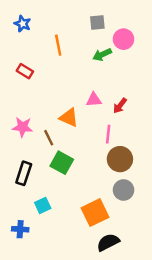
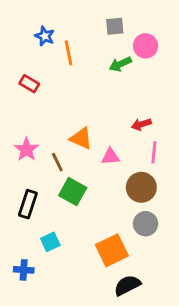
blue star: (23, 24) -> (45, 36), moved
pink triangle: (94, 100) -> (111, 157), moved
red arrow: (120, 106) -> (141, 124), turned 35
pink star: (23, 127) -> (26, 149), turned 30
pink line: (108, 134) -> (154, 152), moved

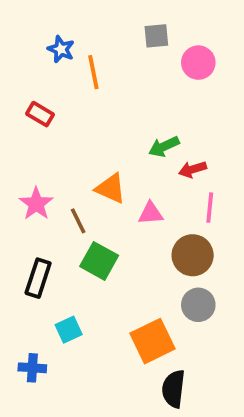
green arrow: (120, 64) -> (164, 147), moved
black semicircle: (127, 285) -> (174, 389), turned -56

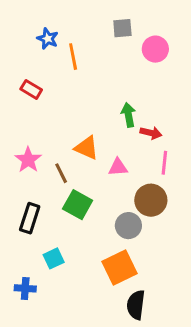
green arrow: (164, 147) -> (128, 115), turned 105
red arrow: (193, 169) -> (151, 133), turned -150
gray circle: (198, 305) -> (128, 226), moved

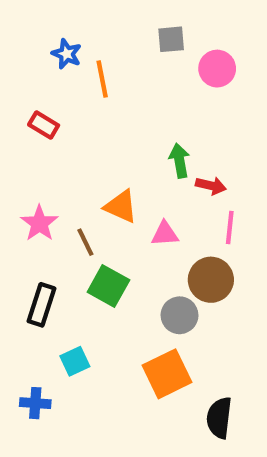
black semicircle: (136, 305) -> (219, 418), moved

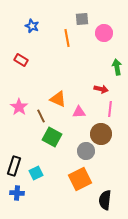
orange line: (102, 79) -> (67, 38), moved
green arrow: (179, 161) -> (117, 67), moved
black rectangle: (42, 305) -> (14, 166), moved

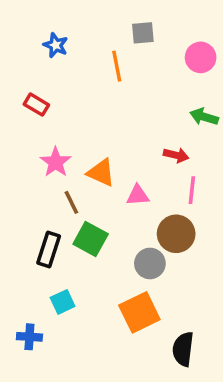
pink circle: (104, 33) -> (201, 57), moved
green arrow: (117, 67) -> (204, 117), turned -63
pink star: (19, 107) -> (56, 162), moved
black rectangle: (14, 166) -> (49, 250), moved

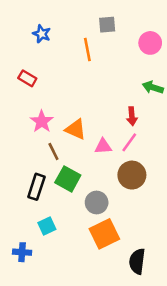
red arrow: (176, 155) -> (132, 116), turned 72
pink line: (192, 190) -> (129, 142), moved, turned 30
gray circle: (150, 263) -> (97, 202), moved

